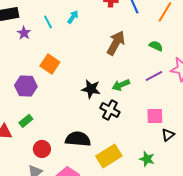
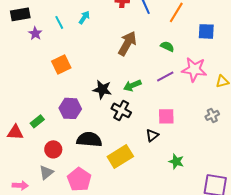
orange square: (50, 64) -> (61, 64), turned 30
purple hexagon: (26, 86) -> (70, 108), moved
black triangle: (168, 135) -> (152, 135), moved
green star: (147, 159) -> (176, 161), moved

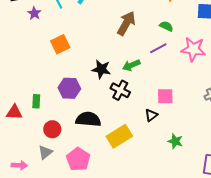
purple line: (165, 76) -> (158, 48), moved
green rectangle: (37, 121) -> (36, 101), turned -48

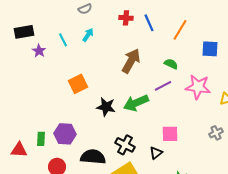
orange square: (60, 44) -> (78, 84), moved
green arrow: (131, 65) -> (136, 103), size x1.4
purple hexagon: (69, 88) -> (65, 134), moved
black cross: (120, 90) -> (125, 145), moved

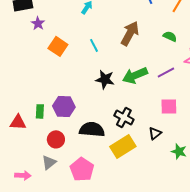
cyan line: (63, 40) -> (94, 45), moved
orange square: (78, 84) -> (58, 46), moved, turned -30
purple line: (163, 86) -> (166, 72), moved
black triangle: (156, 153) -> (155, 133), moved

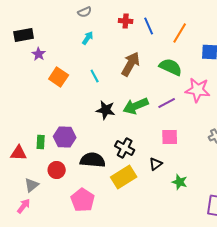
green semicircle: (170, 36) -> (171, 67), size x1.6
gray triangle: (49, 162) -> (32, 185), moved
pink arrow: (23, 175) -> (24, 206), turned -56

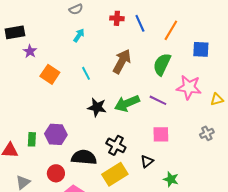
green semicircle: (171, 67) -> (162, 64), turned -90
purple line: (167, 103) -> (158, 100), turned 54
red circle: (57, 170) -> (56, 173), moved

